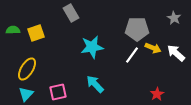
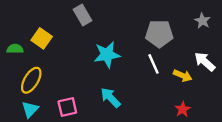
green semicircle: (13, 30) -> (15, 49), moved
yellow square: (36, 33) -> (42, 38), turned -36
yellow arrow: (153, 48) -> (183, 76), moved
white line: (132, 55) -> (154, 64), turned -60

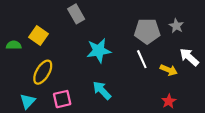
gray star: (202, 21) -> (176, 26), moved
yellow ellipse: (31, 80) -> (43, 72), moved

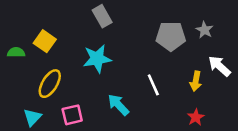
gray rectangle: (76, 14) -> (102, 16), moved
cyan star: (99, 51) -> (97, 59), moved
white line: (142, 59) -> (153, 85), moved
yellow arrow: (169, 70) -> (196, 81), turned 77

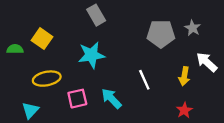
yellow ellipse: (50, 84) -> (47, 79), turned 48
pink square: (72, 115) -> (77, 99), moved

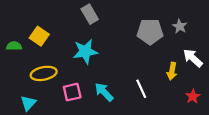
white line: (144, 80) -> (141, 89), moved
red star: (184, 110) -> (193, 96), moved

